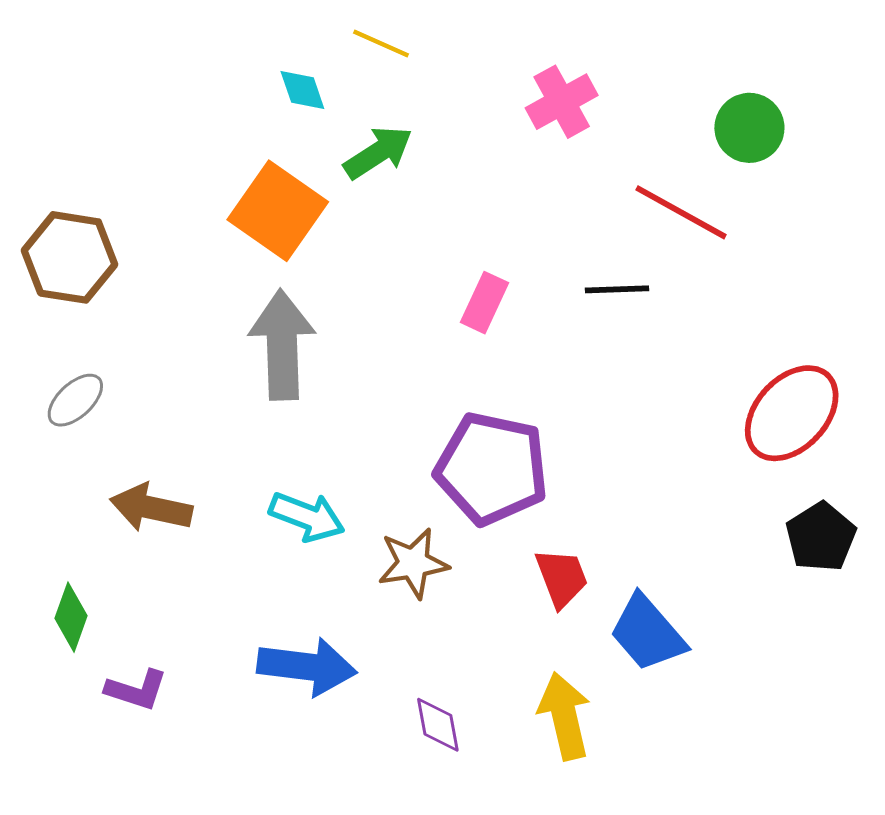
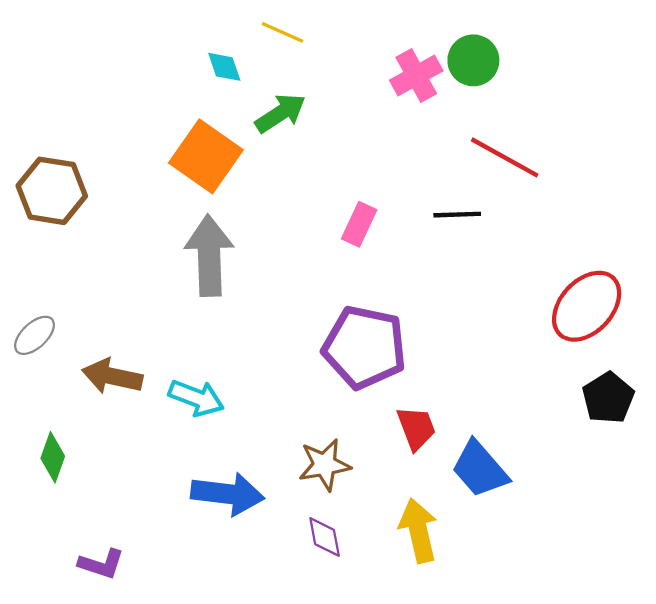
green circle: (749, 128) -> (473, 60), moved
gray ellipse: (75, 400) -> (35, 335), moved
cyan arrow: (307, 517) -> (196, 398), moved
brown star: (413, 563) -> (325, 465), moved
purple L-shape: (136, 690) -> (101, 564), moved

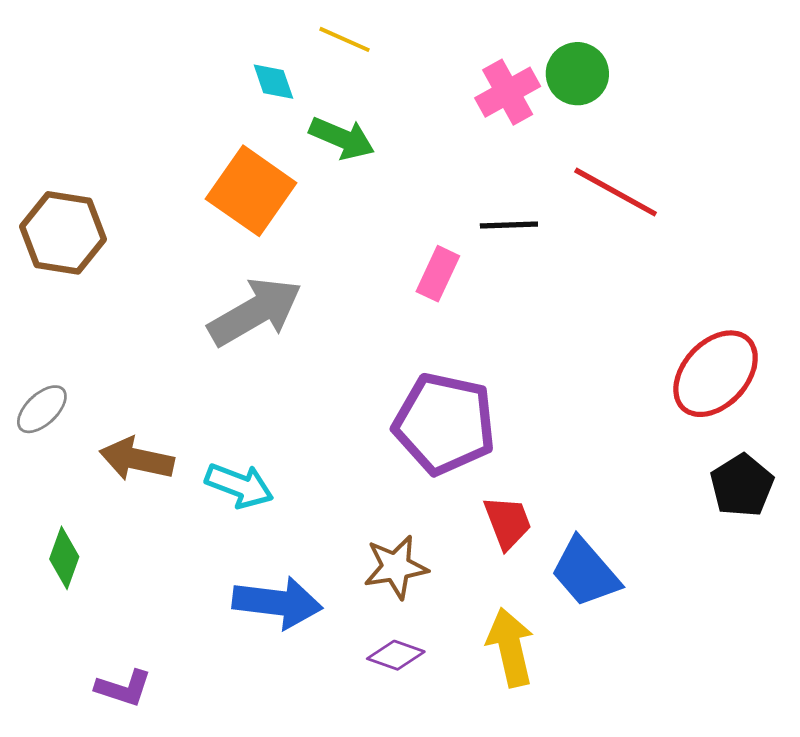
green arrow: (280, 113) -> (342, 138), turned 56
black line: (457, 215) -> (509, 225), moved
gray arrow: (209, 256) -> (255, 312), turned 62
purple diamond: (325, 537) -> (396, 655), turned -60

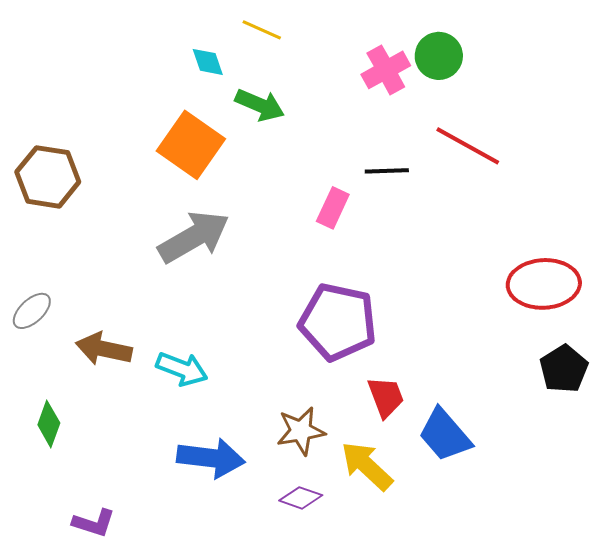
red ellipse: (716, 374) -> (544, 284), turned 44
yellow arrow: (510, 647) -> (367, 466), moved, turned -34

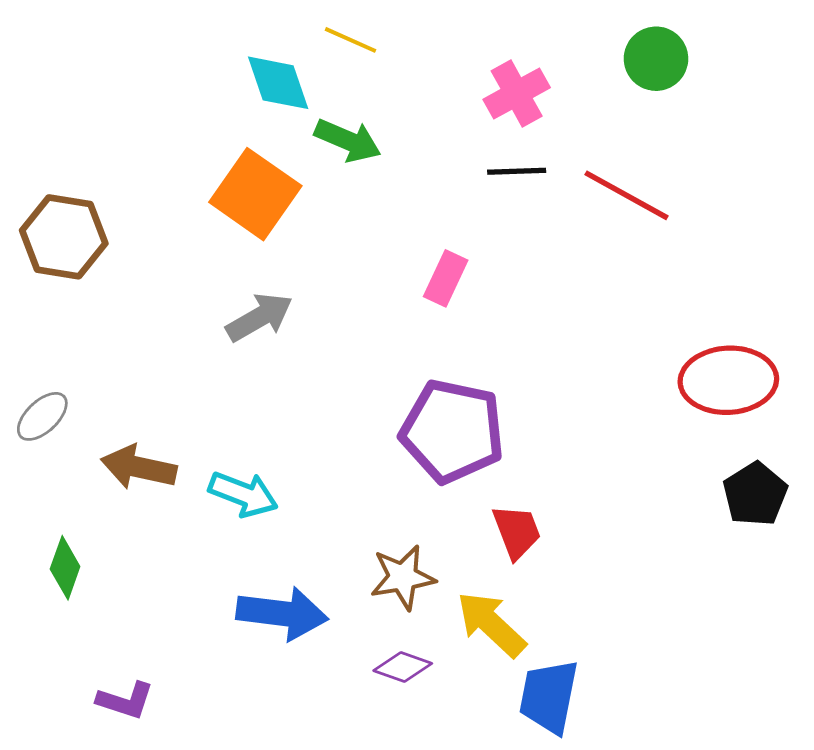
green circle: (439, 56) -> (656, 59), moved
cyan diamond: (208, 62) -> (278, 83), size x1.5
black line: (387, 171) -> (517, 171), moved
gray arrow: (194, 237) -> (259, 317), size x0.7
blue trapezoid: (445, 435) -> (549, 696), moved, turned 52

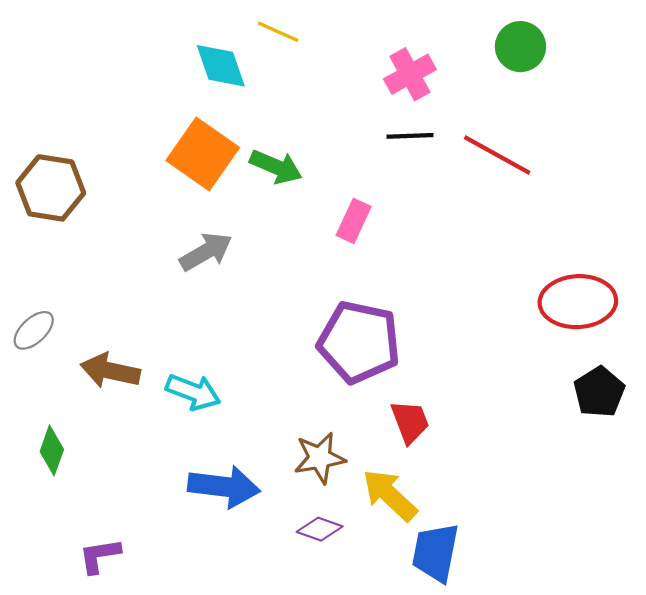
green arrow: (348, 140) -> (276, 167), moved
purple L-shape: (125, 700) -> (100, 556), turned 153

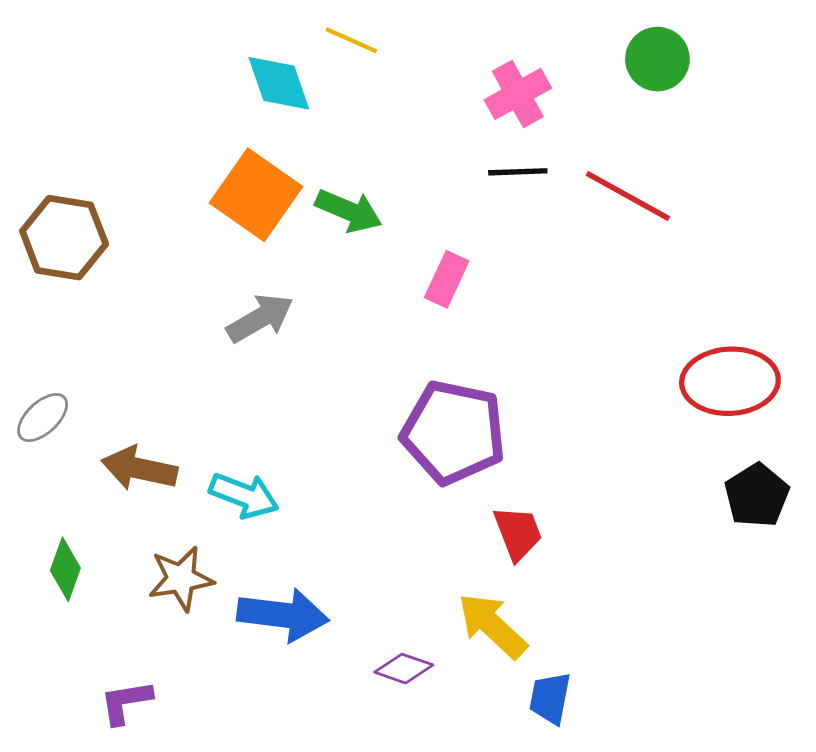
brown star: (320, 458) -> (181, 579), moved
blue trapezoid: (435, 552) -> (550, 698), size x0.7

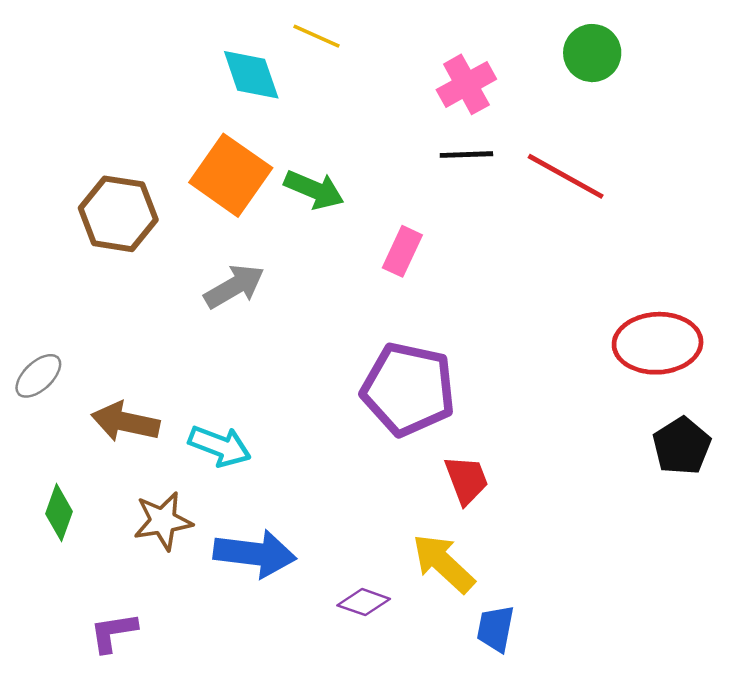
brown hexagon: (64, 238) -> (118, 214), moved

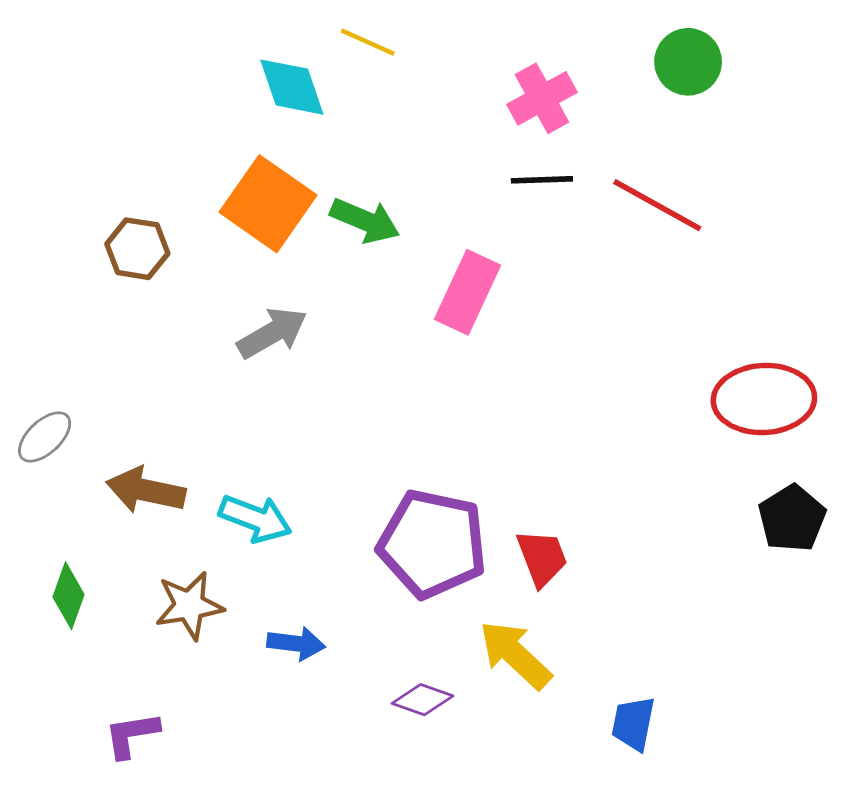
brown hexagon: (118, 214) -> (137, 249), size x0.7
pink rectangle: (402, 251) -> (467, 292), size x1.4
purple pentagon: (408, 389) -> (432, 544), moved
blue arrow: (255, 554) -> (296, 643), size x0.6
blue trapezoid: (495, 629) -> (633, 724), moved

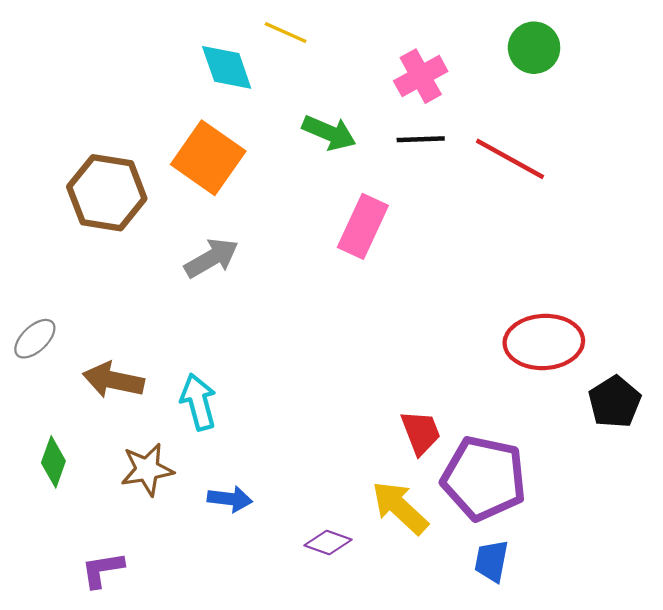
green arrow: (365, 221) -> (329, 133), moved
brown hexagon: (137, 249) -> (107, 193), size x1.6
red ellipse: (764, 399) -> (544, 342), moved
cyan arrow: (255, 518) -> (198, 402), turned -126
purple pentagon: (432, 544) -> (484, 478), moved

